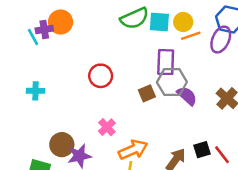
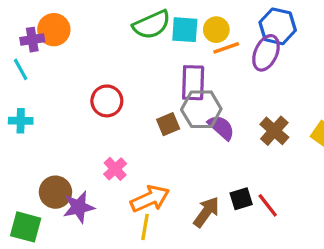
cyan line: (33, 37) -> (21, 69), moved

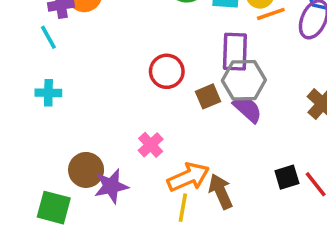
red circle: (107, 101) -> (167, 71), moved
purple semicircle: (221, 127) -> (247, 109), moved
brown arrow: (206, 212) -> (221, 191), moved, turned -60

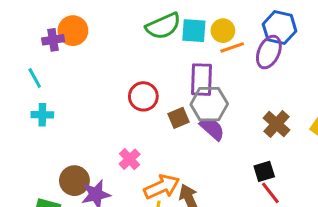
cyan line: (48, 37) -> (35, 78), moved
black square: (287, 177) -> (264, 171), moved

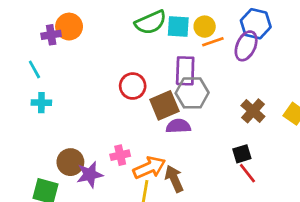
brown square: (179, 118) -> (164, 105), size x1.5
purple semicircle: (212, 129) -> (178, 126), moved, turned -45
pink cross: (130, 159) -> (120, 155), moved, turned 30

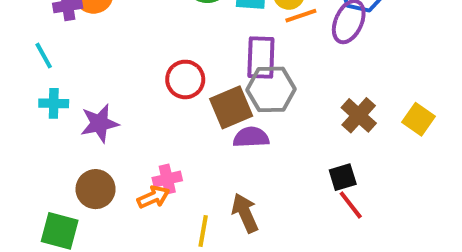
orange arrow: (149, 168) -> (153, 197), moved, size x0.7
purple star: (90, 175) -> (100, 123), moved

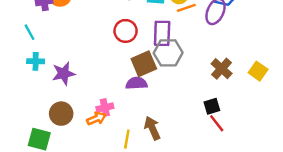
red circle: (185, 79) -> (126, 31), moved
purple semicircle: (251, 137) -> (136, 83), moved

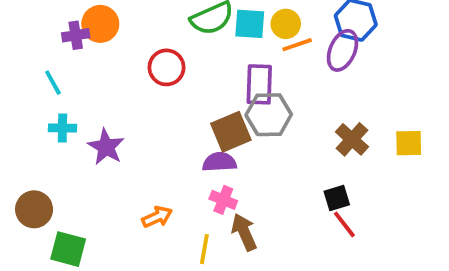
red circle: (126, 31) -> (167, 67), moved
yellow square: (258, 71) -> (409, 143), turned -36
purple star: (64, 73) -> (106, 147), turned -30
pink cross: (105, 108) -> (223, 200), moved, turned 35
brown circle: (61, 114) -> (34, 209), moved

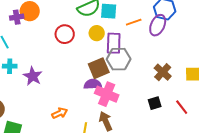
yellow circle: (286, 24) -> (97, 33), moved
pink cross: (223, 200) -> (107, 94), moved, size x1.6
red line: (344, 224) -> (182, 107), moved

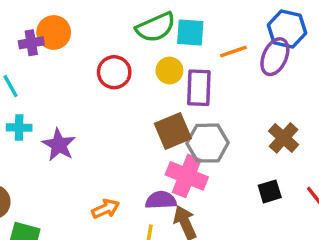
gray hexagon: (119, 59) -> (208, 143), moved
purple semicircle: (93, 84) -> (161, 200), moved

